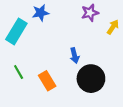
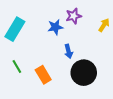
blue star: (41, 13) -> (55, 27), moved
purple star: (90, 13) -> (74, 16), moved

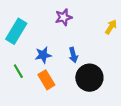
purple star: (74, 16) -> (64, 17), moved
blue star: (55, 27) -> (43, 55), moved

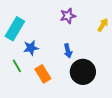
purple star: (64, 17) -> (68, 16), moved
blue star: (43, 55) -> (31, 48), moved

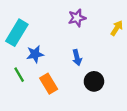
black circle: (83, 72) -> (94, 81), size x0.7

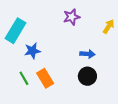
blue arrow: (77, 58) -> (87, 54), moved, turned -72
green line: (19, 75) -> (24, 78), moved

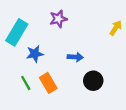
purple star: (72, 17) -> (58, 19), moved
blue arrow: (87, 54) -> (75, 57), moved

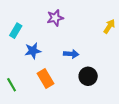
cyan rectangle: (17, 32) -> (16, 31), size x0.6
green line: (26, 83) -> (12, 85), moved

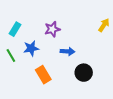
purple star: (55, 18) -> (52, 29), moved
green line: (12, 85) -> (11, 55), moved

